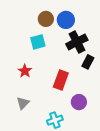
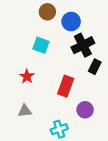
brown circle: (46, 19) -> (47, 12), moved
cyan square: (38, 42) -> (41, 45), turned 35
gray triangle: (23, 103) -> (25, 111), turned 40

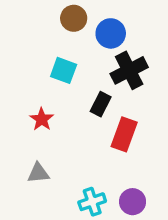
black rectangle: (95, 67) -> (101, 104), moved
red rectangle: (66, 86) -> (124, 134), moved
purple circle: (85, 110) -> (133, 202), moved

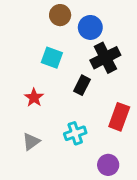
red rectangle: (124, 134) -> (119, 117), moved
gray triangle: (38, 173) -> (31, 142), turned -30
cyan cross: (92, 202) -> (75, 133), moved

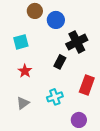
brown circle: (60, 15) -> (35, 11), moved
blue circle: (90, 27) -> (56, 20), moved
cyan square: (52, 58) -> (21, 42), moved, turned -35

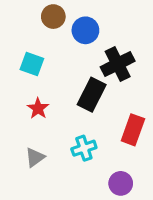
cyan square: (21, 42) -> (32, 64), turned 35
black rectangle: (60, 62) -> (92, 95), size x1.5

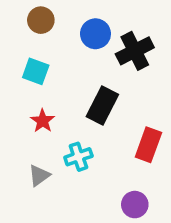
brown circle: (53, 17) -> (41, 20), moved
black cross: (118, 64) -> (135, 51), moved
cyan cross: (84, 148) -> (78, 157), moved

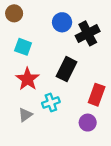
brown circle: (41, 20) -> (14, 13), moved
red star: (43, 121) -> (27, 79), size x1.5
purple circle: (135, 205) -> (88, 123), moved

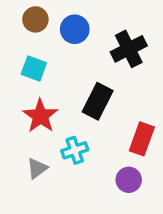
brown circle: (14, 13) -> (35, 19), moved
blue circle: (62, 22) -> (75, 29), moved

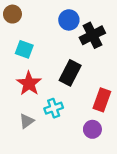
brown circle: (35, 19) -> (12, 14), moved
blue circle: (75, 29) -> (69, 20), moved

